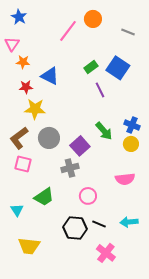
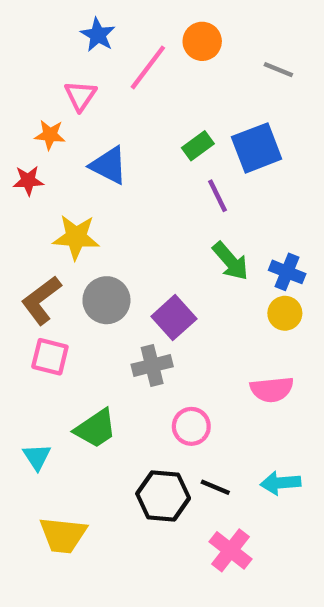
blue star: (19, 17) -> (98, 35), moved
pink triangle: (12, 44) -> (80, 96), moved
blue square: (118, 68) -> (257, 148), turned 35
red star: (26, 87) -> (28, 181), moved
green arrow: (104, 131) -> (230, 261), moved

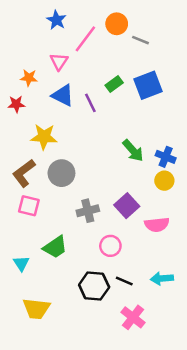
gray line: (278, 70) -> (141, 40), moved
pink triangle: (80, 96) -> (59, 61), moved
purple line: (217, 196) -> (90, 103), moved
purple square: (174, 318) -> (127, 206), moved

